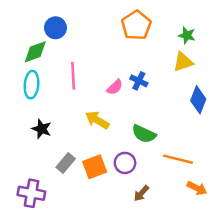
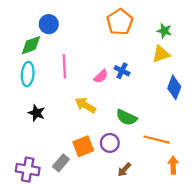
gray rectangle: (66, 163) -> (61, 163), moved
orange arrow: (197, 188) -> (173, 165), turned -119

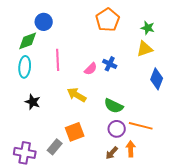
purple circle: (110, 143) -> (117, 129), moved
orange arrow: (173, 165) -> (131, 149), moved

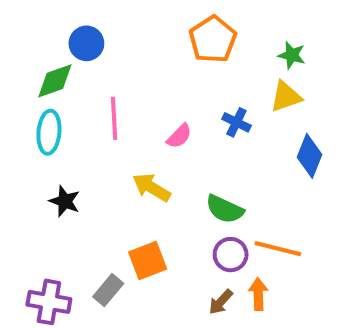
blue cross: (110, 64) -> (236, 122), moved

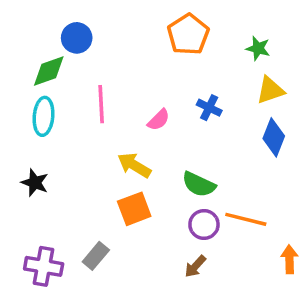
yellow triangle: (286, 97) -> (270, 90), moved
black star: (65, 201) -> (35, 183), moved
orange square: (148, 260) -> (134, 209), moved
orange arrow: (258, 294) -> (289, 259), moved

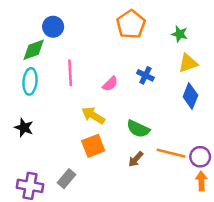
purple circle: (204, 224) -> (200, 157), moved
brown arrow: (195, 266) -> (136, 159), moved

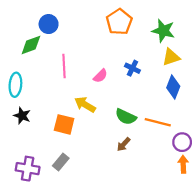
green star: (179, 34) -> (163, 31), size x1.5
cyan ellipse: (30, 81) -> (15, 85), moved
orange square: (93, 146) -> (64, 124), moved, turned 35
orange line: (171, 153) -> (158, 122), moved

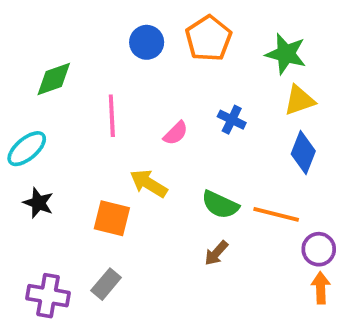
blue circle: (49, 24) -> (147, 42), moved
cyan ellipse: (15, 85) -> (27, 149), turned 45

